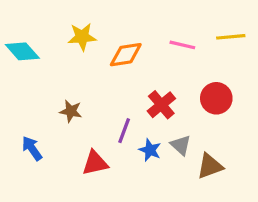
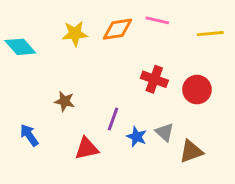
pink line: (182, 45) -> (157, 20), moved
orange diamond: (126, 55) -> (118, 29), moved
red cross: (161, 105) -> (154, 79), moved, turned -30

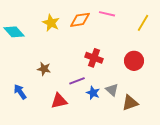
yellow star: (75, 34) -> (51, 23), turned 30
yellow line: (210, 34) -> (143, 23), turned -54
red cross: (154, 79) -> (94, 58), moved
purple line: (113, 119) -> (77, 81), turned 49

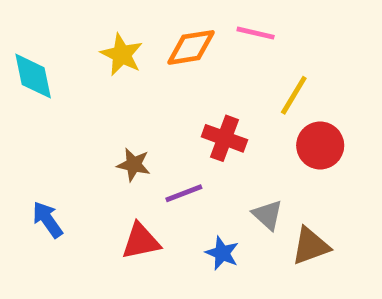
yellow line: (143, 23) -> (294, 95), moved
cyan diamond: (14, 32) -> (33, 76), turned 30
brown star: (44, 69) -> (134, 165), moved
blue star: (93, 93) -> (222, 253), moved

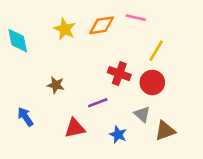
red circle: (320, 145) -> (152, 82), moved
brown star: (134, 165) -> (56, 85), moved

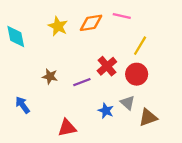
red cross: (119, 74) -> (107, 66), turned 30
purple line: (98, 103) -> (82, 82), moved
red triangle: (75, 128) -> (67, 128), moved
blue star: (118, 135) -> (106, 111), moved

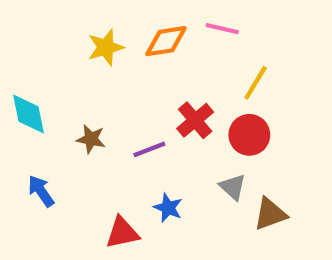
yellow star: (58, 26) -> (106, 47), turned 30
cyan diamond: (16, 37) -> (29, 114), moved
blue star: (106, 111) -> (168, 208), moved

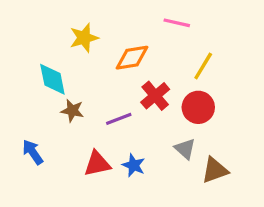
orange diamond: (166, 41) -> (132, 58), moved
cyan diamond: (29, 114) -> (52, 79), moved
red triangle: (122, 233) -> (97, 164), moved

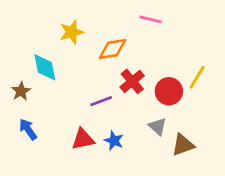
yellow line: (203, 66) -> (197, 77), moved
brown star: (72, 111) -> (21, 91), moved, turned 30

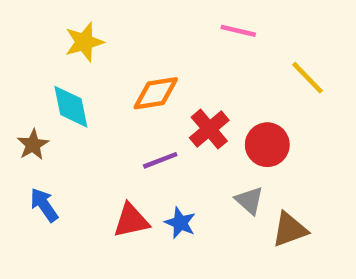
yellow star: (72, 32) -> (84, 42), moved
orange diamond: (112, 49) -> (156, 93), moved
yellow line: (197, 77) -> (307, 78), moved, turned -75

